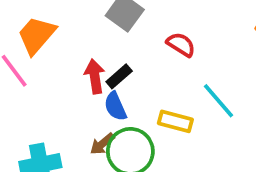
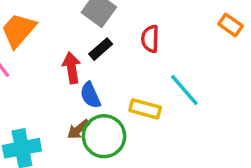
red semicircle: (181, 44) -> (150, 39), turned -120
black rectangle: (119, 76) -> (101, 49), moved

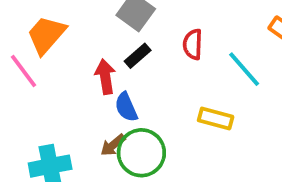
cyan line: (184, 90) -> (244, 69), moved
yellow rectangle: (145, 109) -> (216, 119), moved

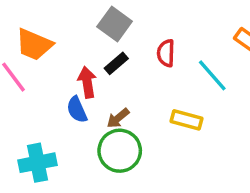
orange trapezoid: (46, 35) -> (34, 45), turned -108
blue semicircle: (126, 107) -> (77, 110), moved
brown arrow: (113, 145) -> (118, 118), moved

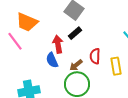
red semicircle: (166, 53) -> (95, 56), moved
yellow rectangle: (186, 120) -> (116, 66), turned 66

